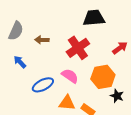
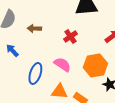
red cross: (78, 48) -> (70, 36), size x0.6
blue ellipse: (43, 85) -> (35, 73), turned -45

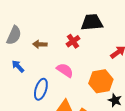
red cross: (70, 36) -> (73, 41), moved
pink semicircle: (62, 64) -> (65, 70), moved

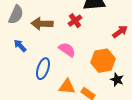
brown arrow: (40, 44) -> (42, 24), size x1.5

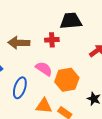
red cross: (75, 21) -> (52, 40), turned 32
orange hexagon: (103, 61) -> (67, 80), moved

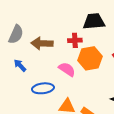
orange hexagon: (67, 80) -> (90, 58), moved
blue ellipse: (20, 88) -> (43, 88), turned 65

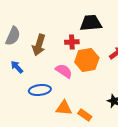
brown arrow: (42, 43) -> (39, 45), turned -75

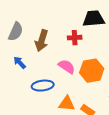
orange hexagon: (87, 60) -> (92, 71), moved

